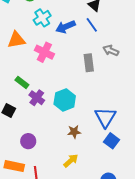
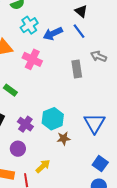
purple cross: (37, 98) -> (25, 124), moved
cyan hexagon: (65, 100) -> (53, 119), moved
blue square: (112, 141) -> (100, 164), moved
yellow arrow: (71, 161) -> (43, 166), moved

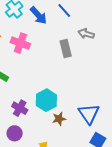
blue arrow: (53, 34) -> (38, 15), turned -102
blue triangle: (95, 123) -> (89, 114), moved

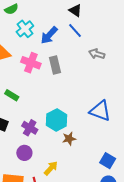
blue arrow: (38, 15) -> (49, 35), turned 84
gray rectangle: (66, 48) -> (55, 65), moved
blue triangle: (89, 114) -> (100, 111), moved, turned -35

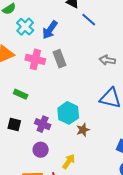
blue line: (75, 30) -> (89, 20), moved
gray arrow: (97, 54) -> (107, 60), moved

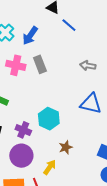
brown star: (83, 130) -> (66, 147), moved
purple circle: (41, 150) -> (21, 156), size x1.5

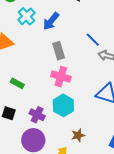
blue line: (69, 25) -> (93, 40), moved
pink cross: (16, 65) -> (61, 77), moved

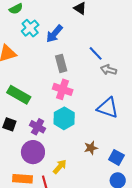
green rectangle: (17, 83) -> (19, 95), size x1.6
brown star: (78, 135) -> (91, 148), moved

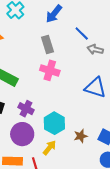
blue arrow: (54, 34) -> (54, 14), moved
cyan hexagon: (64, 118) -> (54, 123), moved
brown star: (91, 148) -> (81, 136), moved

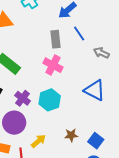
blue line: (82, 34) -> (79, 33), moved
cyan hexagon: (54, 123) -> (50, 100), moved

